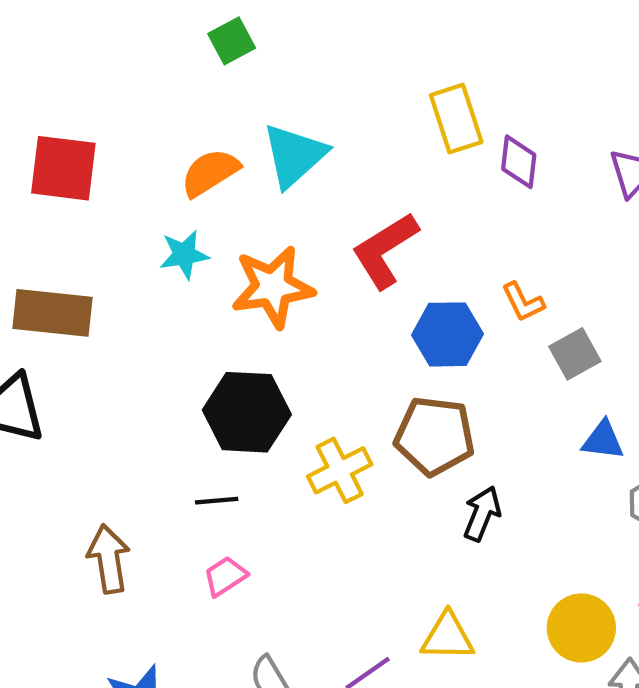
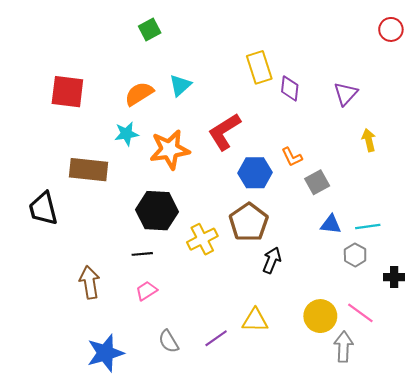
cyan triangle: (294, 155) -> (180, 85), size x0.7
brown rectangle: (53, 313) -> (89, 170), moved
brown pentagon: (435, 436) -> (249, 222), turned 30

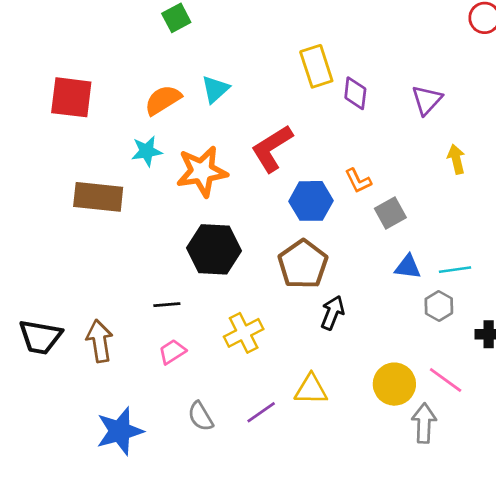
black trapezoid: (43, 209) -> (40, 337), moved, turned -66
black hexagon: (157, 211) -> (214, 249), moved
yellow cross: (202, 239) -> (244, 333), moved

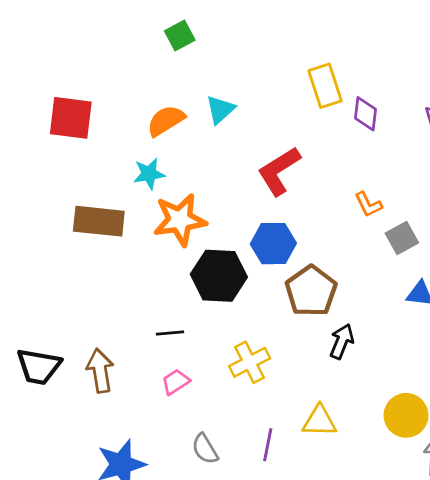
orange star: (202, 171) -> (180, 220), moved
blue hexagon: (311, 201) -> (273, 244), moved
purple line: (261, 412) -> (268, 445), turned -44

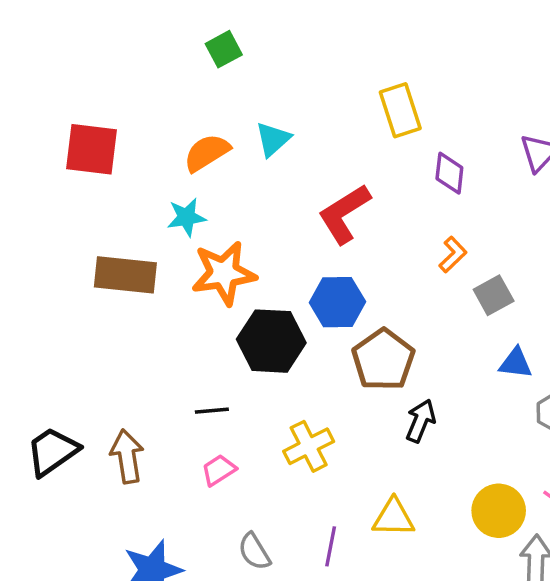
purple diamond: (366, 114) -> (449, 173), moved
orange L-shape: (368, 204) -> (453, 255), turned -108
black trapezoid: (39, 366) -> (52, 451), turned 135

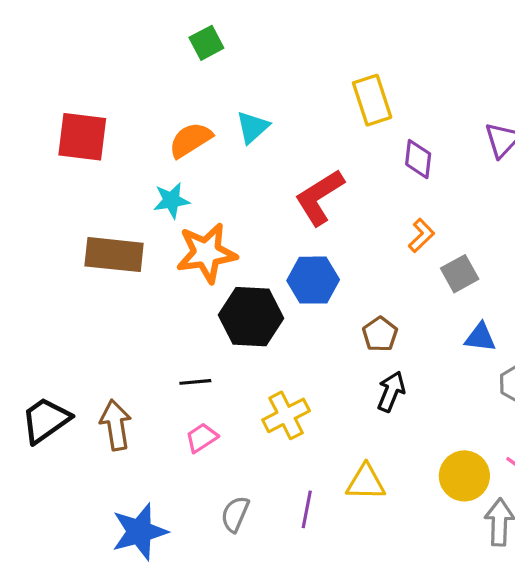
brown pentagon: (383, 360) -> (380, 334), moved, size x0.6
gray semicircle: (254, 551) -> (235, 514), turned 54

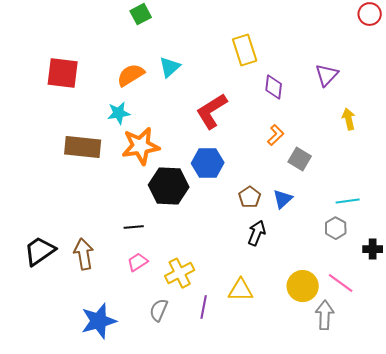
gray square: (460, 274) -> (300, 159), turned -30
blue triangle: (480, 337) -> (283, 199), moved, turned -50
yellow cross: (286, 415) -> (180, 273), moved

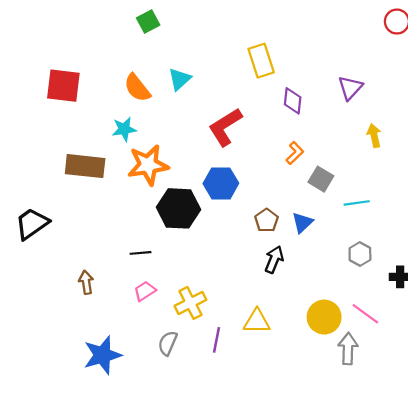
orange semicircle: (131, 75) -> (137, 88), turned -96
cyan line: (348, 201) -> (357, 203), moved
black trapezoid: (40, 251) -> (32, 224), moved
brown arrow: (84, 254) -> (86, 282), size x0.7

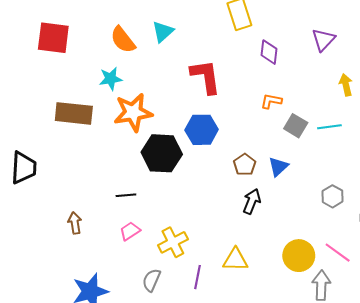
red L-shape: (225, 127) -> (206, 77), turned 114
orange L-shape: (295, 153) -> (271, 101), turned -125
cyan line: (357, 203) -> (329, 127), moved
black trapezoid: (32, 224) -> (24, 168), turned 128

